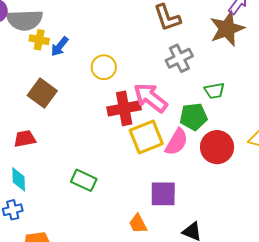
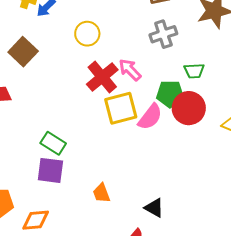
pink arrow: (151, 98) -> (130, 70), size x0.7
red cross: (124, 108) -> (102, 77), turned -36
red circle: (217, 147) -> (189, 108), moved
purple square: (163, 194) -> (50, 170), moved

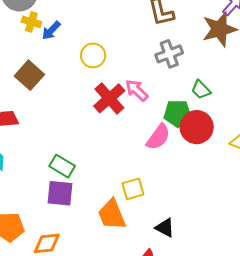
green trapezoid: (194, 71) -> (201, 90), turned 50
yellow square: (121, 108) -> (133, 189), moved, size x0.7
orange trapezoid: (102, 193) -> (112, 215), size x1.6

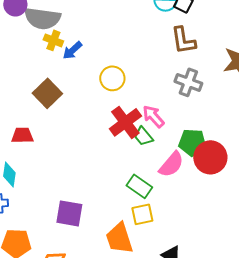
gray cross: (169, 54) -> (188, 82), turned 36
green trapezoid: (201, 90) -> (143, 136), moved
green rectangle: (62, 166) -> (139, 186), moved

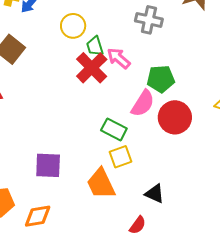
green trapezoid: (143, 136) -> (95, 46), moved, turned 30
red circle: (210, 157) -> (175, 117), moved

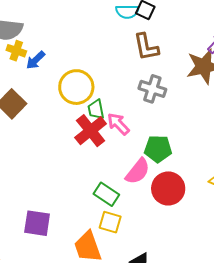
yellow circle: (73, 26) -> (76, 87), size x1.4
yellow square: (121, 157) -> (110, 222), turned 30

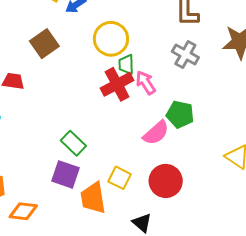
red circle: (168, 188) -> (166, 181), moved
green rectangle: (106, 194) -> (73, 143), moved
purple square: (37, 223) -> (65, 174), moved

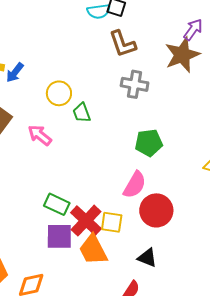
yellow circle: (111, 39) -> (59, 93), size x0.7
pink arrow: (146, 83) -> (40, 135), moved
red cross: (117, 84) -> (86, 221), moved
pink semicircle: (156, 133) -> (135, 185), moved

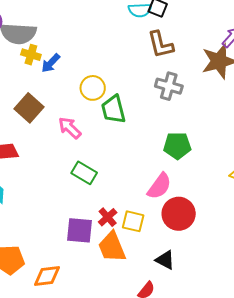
green trapezoid: (82, 113) -> (113, 109), size x1.4
green rectangle: (57, 204) -> (84, 173), moved
red cross: (86, 221) -> (108, 217), size x0.6

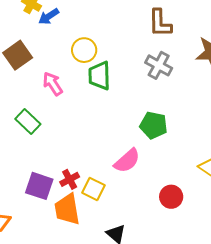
green rectangle: (84, 173) -> (28, 121), moved
red circle: (179, 214) -> (171, 197), moved, size x0.7

